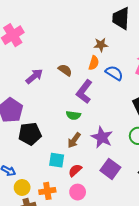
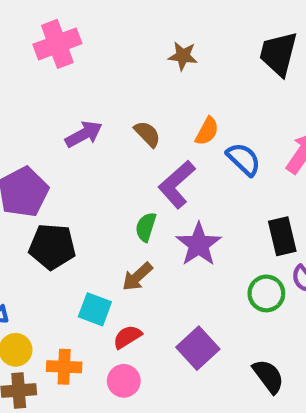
brown star: (101, 45) -> (183, 56), moved
green semicircle: (73, 115) -> (146, 227), turned 88
purple star: (102, 137) -> (199, 244), moved

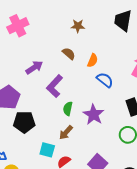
brown semicircle: (147, 134) -> (69, 54), moved
blue semicircle: (244, 159) -> (105, 80), moved
purple L-shape: (177, 184) -> (55, 86), moved

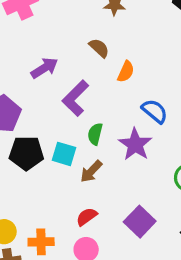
orange semicircle: (93, 60) -> (126, 72), moved
blue semicircle: (105, 80) -> (155, 111), moved
cyan square: (47, 150) -> (64, 154), moved

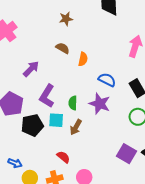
purple L-shape: (75, 98) -> (47, 96), moved
red semicircle: (87, 217) -> (63, 157), moved, turned 88
purple square: (140, 222) -> (127, 154), moved

